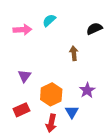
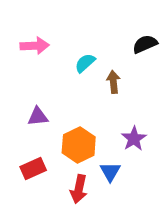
cyan semicircle: (49, 20) -> (85, 63), moved
purple triangle: (24, 76) -> (38, 117), turned 48

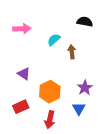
black semicircle: (145, 44) -> (85, 22), moved, turned 35
purple triangle: (38, 117) -> (24, 74), turned 40
blue triangle: (110, 172) -> (79, 109), moved

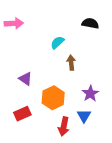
pink arrow: (22, 29) -> (14, 23), moved
brown arrow: (72, 52) -> (71, 63), moved
red arrow: (50, 120) -> (64, 126), moved

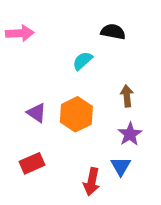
black semicircle: (90, 23) -> (113, 32), moved
brown arrow: (71, 63) -> (127, 96), moved
orange hexagon: (53, 98) -> (76, 114), moved

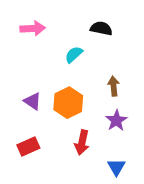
pink arrow: (20, 33) -> (33, 28), moved
blue triangle: (121, 166) -> (116, 167), moved
red arrow: (92, 182) -> (82, 142), moved

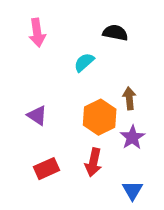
pink arrow: (33, 28) -> (37, 33), turned 85
orange hexagon: (68, 103) -> (100, 117), moved
red rectangle: (28, 147) -> (47, 169), moved

